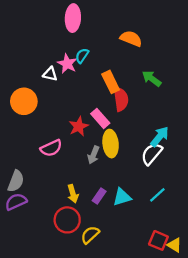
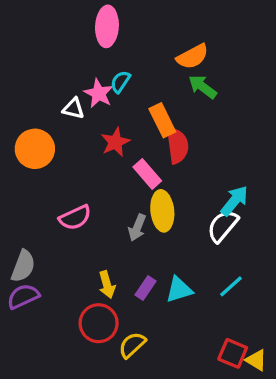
orange semicircle: (131, 39) -> (192, 57), turned 130
green arrow: (152, 79) -> (203, 87), moved
red star: (79, 126) -> (115, 142), moved

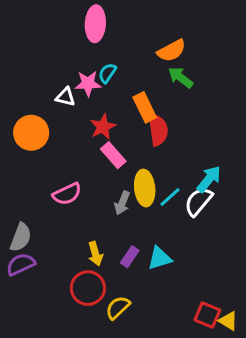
pink star: (99, 93) -> (88, 83), turned -30
pink rectangle: (147, 174) -> (113, 155), moved
cyan line: (231, 286) -> (170, 197), moved

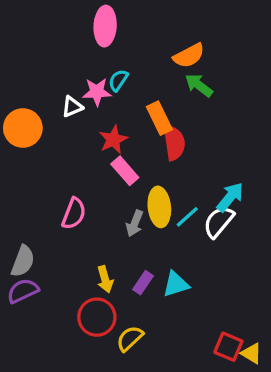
white triangle: (65, 97) -> (72, 107), turned -36
orange circle: (31, 133) -> (23, 128), moved
pink semicircle: (67, 194) -> (74, 214), turned -44

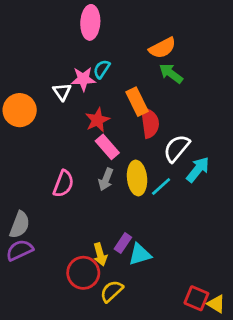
white triangle: (72, 107) -> (62, 92), turned -42
white semicircle: (219, 222) -> (177, 148), moved
gray arrow: (135, 223) -> (106, 179), moved
yellow arrow: (105, 279) -> (100, 254), moved
cyan triangle: (176, 284) -> (140, 254), moved

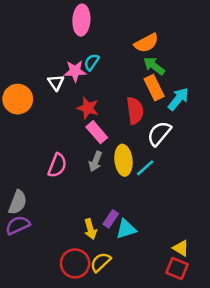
orange rectangle: (137, 102) -> (154, 88), moved
red star: (97, 120) -> (88, 108), turned -30
cyan arrow: (198, 170) -> (178, 99), moved
red circle: (83, 273) -> (75, 263), moved
yellow triangle: (216, 304) -> (181, 248), moved

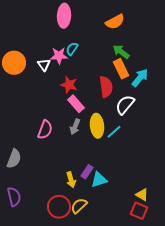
orange semicircle: (146, 43) -> (115, 22), moved
orange circle: (18, 99) -> (14, 63), moved
purple semicircle: (18, 225) -> (14, 197), moved, turned 102

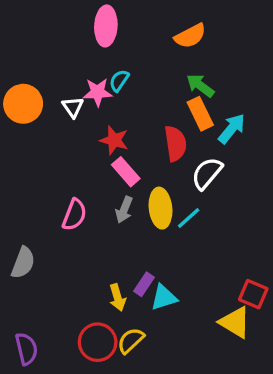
yellow triangle: (142, 195) -> (235, 322), size x1.5
purple semicircle: (14, 197) -> (26, 349), moved
red square: (139, 211) -> (253, 294), moved

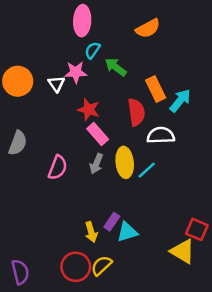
cyan semicircle: (119, 81) -> (92, 50), moved
green arrow: (200, 86) -> (116, 67), moved
white semicircle: (207, 173) -> (161, 135), turned 48
gray semicircle: (23, 263) -> (18, 143), moved

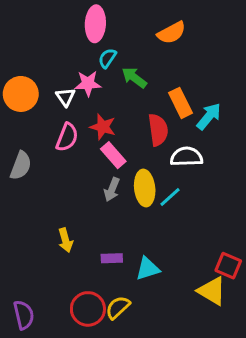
pink semicircle: (58, 168) -> (67, 137), moved
purple rectangle: (112, 222) -> (112, 258), moved, turned 54
yellow arrow: (91, 232) -> (66, 240), moved

